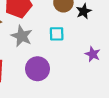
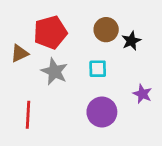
purple circle: (37, 69) -> (102, 112), moved

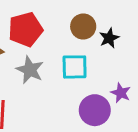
cyan square: (98, 69) -> (75, 67), size x1.4
purple circle: (102, 112) -> (95, 110), moved

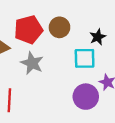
brown circle: (83, 27) -> (59, 27), moved
cyan square: (75, 67) -> (85, 58), moved

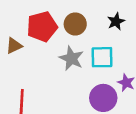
black star: (98, 37) -> (116, 21), moved
gray star: (32, 63) -> (71, 58), moved

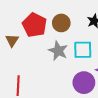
red pentagon: (42, 27) -> (35, 25), turned -30
brown triangle: (14, 46) -> (12, 40), turned -32

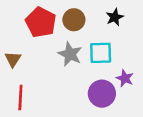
brown triangle: (12, 40) -> (13, 59), moved

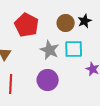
brown circle: (74, 20) -> (66, 23), moved
purple circle: (102, 94) -> (48, 80), moved

